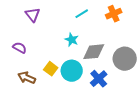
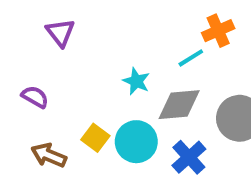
cyan line: (82, 14) -> (191, 58), moved

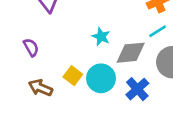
cyan line: (191, 58) -> (158, 31), moved
purple semicircle: (35, 97) -> (31, 47), turned 30

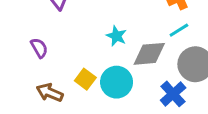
blue cross: (137, 89) -> (173, 94), moved

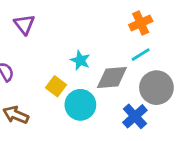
yellow square: (85, 79) -> (56, 86), moved

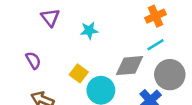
cyan star: (80, 60) -> (89, 30), moved, turned -30

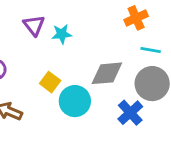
purple triangle: (50, 17) -> (34, 25), moved
cyan line: (155, 45) -> (151, 50), moved, turned 42

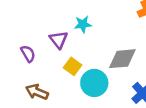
purple triangle: (34, 25) -> (59, 40), moved

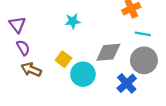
purple triangle: (59, 40) -> (17, 25), moved
brown arrow: (37, 92) -> (31, 70), moved

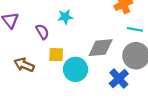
purple semicircle: (23, 48) -> (42, 32), moved
yellow square: (63, 59) -> (56, 55), turned -35

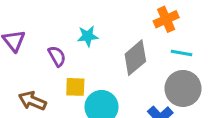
gray diamond: (101, 48) -> (135, 58), moved, turned -35

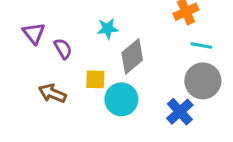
purple semicircle: (57, 56) -> (63, 49), moved
gray diamond: (135, 58) -> (132, 56), moved

